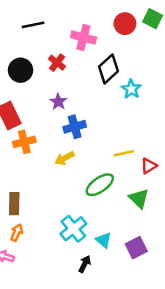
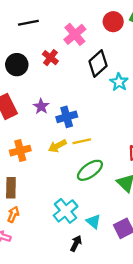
pink cross: (83, 37) -> (75, 34), turned 35
purple star: (58, 102) -> (41, 106), moved
orange cross: (24, 142) -> (20, 151), moved
yellow line: (124, 153) -> (82, 141), moved

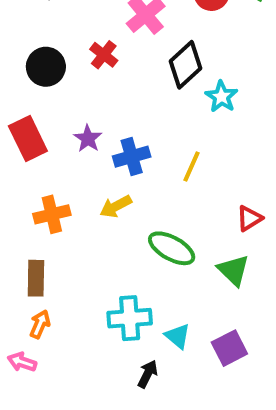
yellow line: (82, 141) -> (192, 166), moved, turned -54
green ellipse: (90, 170) -> (172, 248), turned 64
cyan cross: (66, 211) -> (130, 318), turned 35

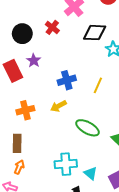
black diamond: (186, 65) -> (95, 33), turned 45
purple star: (88, 139) -> (34, 61), moved

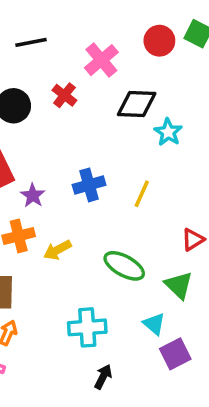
purple star: (34, 61) -> (33, 195), moved
yellow arrow: (59, 106) -> (57, 250), moved
cyan triangle: (91, 173) -> (154, 324), moved

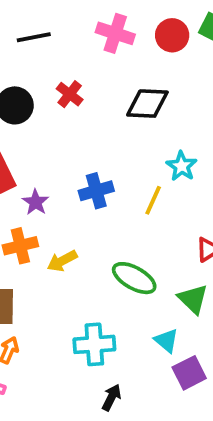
pink cross: (101, 60) -> (115, 33), moved, turned -32
cyan star: (168, 132) -> (182, 166), moved

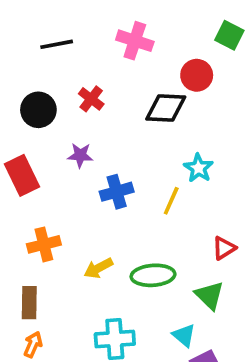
red circle: (172, 35) -> (197, 75), moved
purple star: (36, 202) -> (80, 155), moved, turned -30
yellow arrow: (62, 261) -> (98, 268), moved
green ellipse: (134, 278) -> (153, 275), turned -33

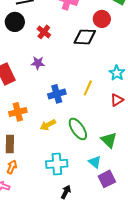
black circle: (38, 110) -> (15, 22), moved
cyan star: (198, 168) -> (117, 73), moved
blue cross: (117, 192) -> (57, 94), moved
red triangle: (224, 248) -> (117, 100), moved
green ellipse: (153, 275) -> (78, 129), turned 60

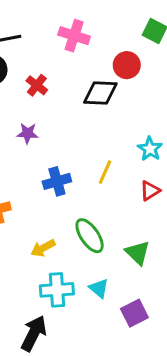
yellow arrow: (48, 125) -> (43, 248), moved
cyan triangle: (95, 162) -> (99, 288), moved
black arrow: (66, 192) -> (34, 333), moved, size x1.6

